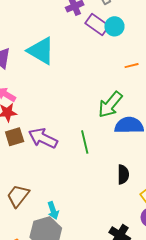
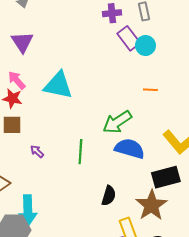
cyan triangle: (41, 51) -> (58, 85), moved, turned -36
purple arrow: (43, 138) -> (37, 151), moved, size x0.5
cyan arrow: (53, 211) -> (28, 210), size x1.6

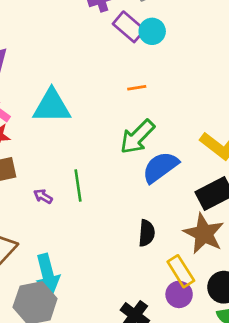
orange line: (150, 90) -> (137, 88), moved
blue semicircle: (130, 149) -> (160, 167), turned -40
green line: (80, 152) -> (78, 185), moved

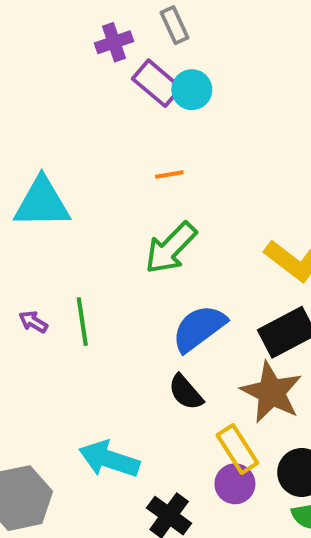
blue semicircle: (160, 167) -> (199, 328), moved
purple arrow: (43, 196) -> (33, 322), moved
black semicircle: (147, 233) -> (186, 392), turned 135
cyan arrow: (48, 274) -> (109, 459), moved, turned 123

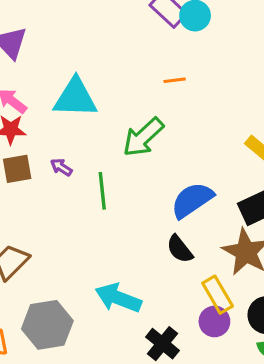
green arrow: (171, 248) -> (143, 137), moved
purple arrow: (33, 322) -> (61, 167), moved

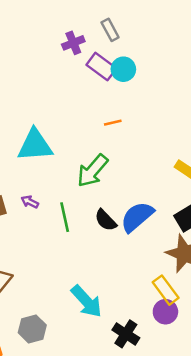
black semicircle: (180, 249) -> (106, 220), moved
cyan arrow: (118, 298) -> (87, 301), turned -147
gray hexagon: (47, 325) -> (32, 329), size x0.7

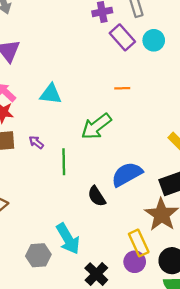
cyan circle: (123, 69) -> (154, 40), moved
cyan triangle: (35, 145) -> (51, 94), size x0.7
black semicircle: (106, 220) -> (97, 196), moved
gray hexagon: (32, 329) -> (38, 255), moved

